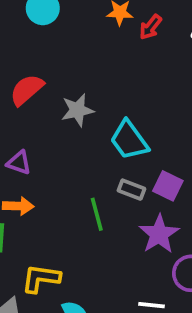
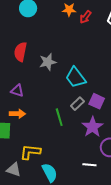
red semicircle: (27, 90) -> (20, 52), turned -36
gray rectangle: (131, 190) -> (77, 104), turned -64

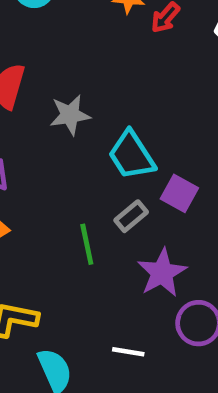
purple square: (97, 101) -> (179, 193), moved
white line: (89, 165) -> (128, 352), moved

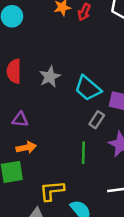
green line: (87, 244) -> (83, 153), moved, turned 30

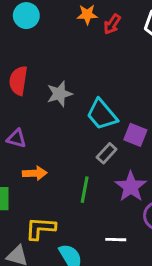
orange arrow: (26, 148) -> (35, 173), moved

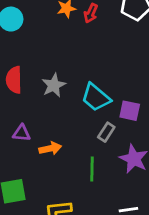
orange arrow: (35, 173) -> (50, 148), moved

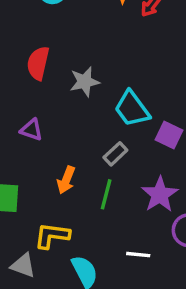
gray rectangle: (106, 132) -> (115, 154), moved
orange arrow: (50, 148) -> (66, 180), moved, turned 110

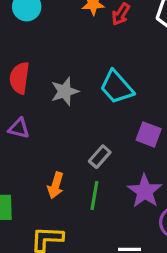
cyan trapezoid: (132, 109) -> (117, 87), moved
purple triangle: (31, 130) -> (19, 128), moved

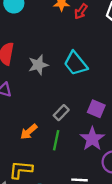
purple square: (149, 134) -> (96, 109), moved
orange arrow: (56, 185) -> (29, 132), turned 30

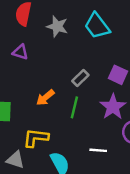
gray star: (38, 65) -> (57, 26), turned 30

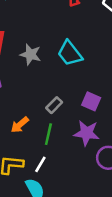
purple star: (113, 107) -> (87, 133), turned -30
white line: (98, 150) -> (40, 164), moved, turned -63

